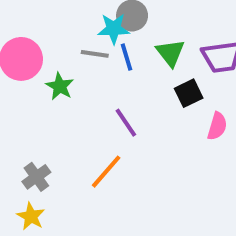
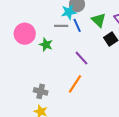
gray cross: (36, 177) -> (41, 91), turned -32

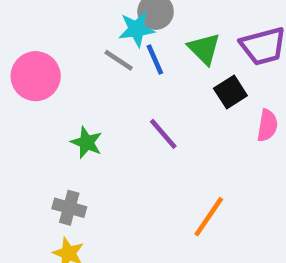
gray line: (61, 26) -> (119, 60), turned 32
green star: (46, 45) -> (87, 143), moved
orange line: (75, 84) -> (209, 217), moved

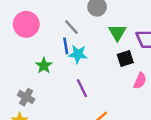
cyan star: (136, 29) -> (78, 54), moved
blue line: (155, 60) -> (66, 46), moved
purple line: (163, 134) -> (82, 88), moved

